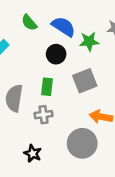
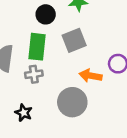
green rectangle: (47, 87) -> (37, 47), size x1.5

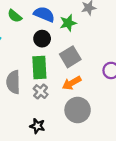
gray cross: (34, 74) -> (41, 92), turned -32
orange arrow: (91, 76) -> (72, 83), moved, turned -30

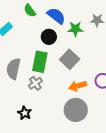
gray square: (70, 57) -> (70, 59), turned -30
orange arrow: (72, 83) -> (78, 86), moved
gray circle: (78, 110) -> (76, 110), moved

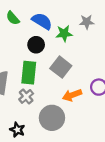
gray circle: (76, 110) -> (52, 118), moved

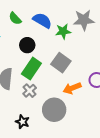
gray star: (87, 22) -> (84, 20), size x1.5
black circle: (36, 45) -> (27, 45), moved
green rectangle: (29, 73) -> (31, 69), turned 30

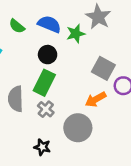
gray star: (84, 20) -> (98, 17), turned -30
black circle: (27, 45) -> (48, 55), moved
gray square: (61, 63) -> (103, 68), moved

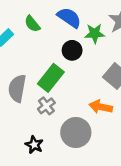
green semicircle: (17, 26) -> (32, 24), moved
black circle: (48, 55) -> (72, 50), moved
orange arrow: (96, 99) -> (101, 107), turned 30

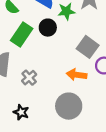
green rectangle: (51, 78) -> (22, 35), moved
gray circle: (76, 133) -> (69, 106), moved

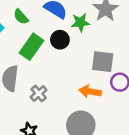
gray square: (88, 47) -> (103, 62), turned -30

